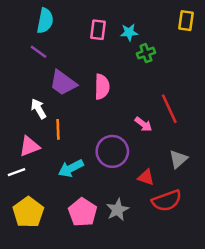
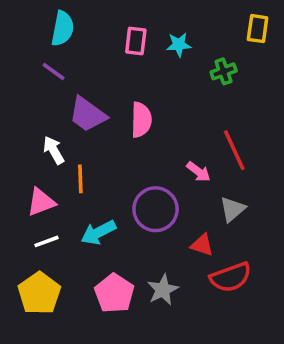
green cross: (146, 53) -> (224, 71), moved
gray triangle: (178, 159) -> (232, 209), moved
white line: (17, 172) -> (46, 241), moved

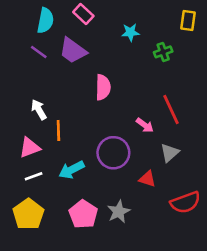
pink rectangle: (136, 41) -> (83, 14), moved, turned -54
purple trapezoid: (88, 114) -> (73, 51), moved
red semicircle: (231, 277) -> (185, 202), moved

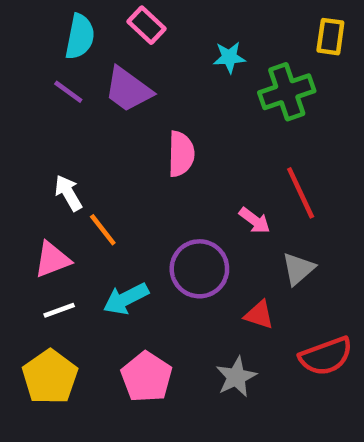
green cross: (163, 52) -> (287, 92), size x1.6
orange line: (58, 130) -> (103, 230), turned -36
gray star: (119, 212) -> (236, 377), moved

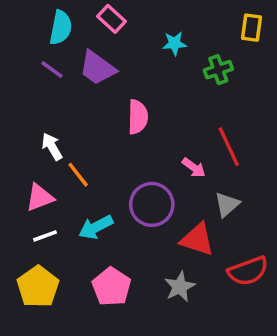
green cross: (287, 92) -> (218, 70), size x0.7
red triangle: (259, 315) -> (197, 239), size x1.5

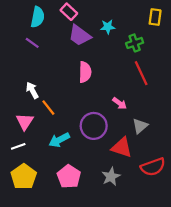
purple trapezoid: (97, 68) -> (80, 35), moved
red line: (229, 147) -> (141, 73), moved
pink triangle: (40, 197) -> (25, 122), turned -36
white line: (45, 236) -> (18, 146), moved

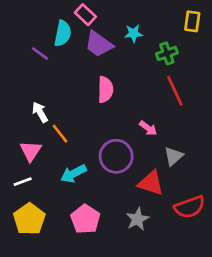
cyan semicircle: (38, 17) -> (63, 33), moved

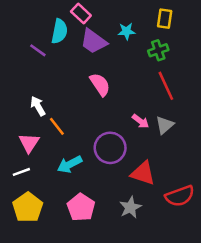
yellow rectangle: (192, 21) -> (165, 19), moved
pink semicircle: (105, 89) -> (100, 84), turned -35
gray triangle: (174, 156) -> (165, 125), moved

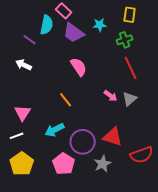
white arrow: (38, 106) -> (24, 65), moved, turned -35
orange line: (57, 126) -> (66, 100), moved
purple circle: (110, 148) -> (83, 142), moved

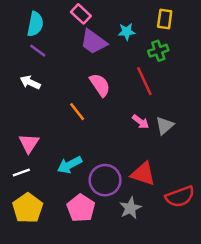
cyan semicircle: (47, 25) -> (35, 24), moved
red line: (131, 68) -> (144, 81), moved
orange line: (66, 100) -> (77, 112), moved

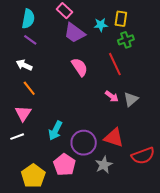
yellow rectangle: (165, 19) -> (121, 19), moved
orange line: (77, 112) -> (29, 88), moved
cyan arrow: (70, 165) -> (55, 131), turned -36
yellow pentagon: (28, 208) -> (33, 176), moved

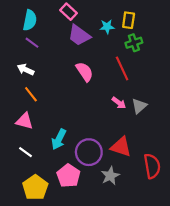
pink triangle: (23, 113) -> (24, 121), turned -48
white line: (17, 137) -> (26, 152), moved, turned 56
red semicircle: (143, 156) -> (152, 166), turned -80

